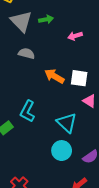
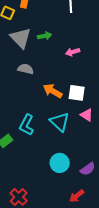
cyan triangle: (67, 123) -> (60, 122), moved

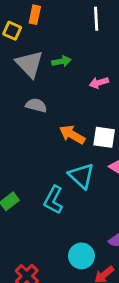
cyan L-shape: (27, 125) -> (53, 200), moved
cyan circle: (60, 163) -> (81, 256), moved

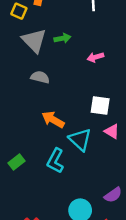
orange arrow: (72, 135) -> (53, 120), moved

